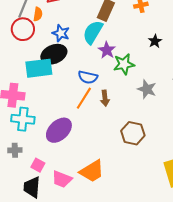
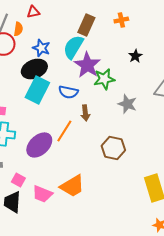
purple star: (107, 50) -> (87, 65), size x1.5
cyan rectangle: (39, 68) -> (37, 90), moved, turned -56
orange line: (84, 98) -> (64, 131), moved

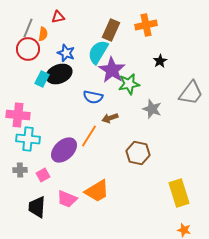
orange cross: (121, 20) -> (146, 25), size x1.5
cyan rectangle: (37, 90) -> (42, 79), moved, size x0.6
brown arrow: (85, 113) -> (110, 118), turned 77
pink square: (18, 180) -> (43, 175), moved, turned 32

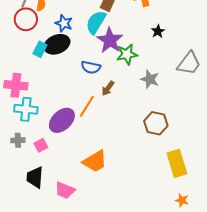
brown arrow: (110, 118) -> (108, 88), turned -35
brown hexagon: (138, 153) -> (156, 123), moved
pink trapezoid: (67, 199) -> (65, 190), moved

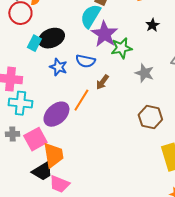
blue star: (64, 23) -> (58, 67), moved
pink square: (41, 145) -> (35, 139), size x1.6
orange trapezoid: (95, 161) -> (53, 155), moved, turned -68
black trapezoid: (35, 177) -> (42, 171), moved, turned -125

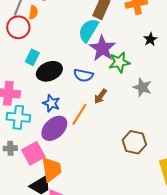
black ellipse: (51, 38) -> (49, 71), moved
blue star: (58, 67) -> (51, 103), moved
brown hexagon: (150, 117) -> (134, 142), moved

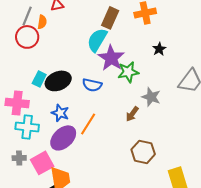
cyan rectangle: (32, 57) -> (39, 79), moved
brown arrow: (100, 96) -> (132, 114), moved

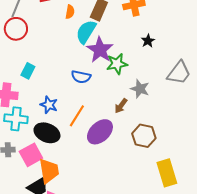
orange semicircle: (42, 22) -> (70, 12), moved
black ellipse: (58, 81) -> (47, 133), moved, turned 45
purple ellipse: (63, 138) -> (100, 132), moved
brown hexagon: (143, 152) -> (144, 136), moved

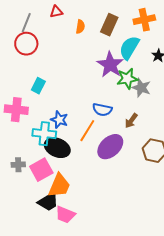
cyan semicircle: (86, 32) -> (129, 48), moved
blue semicircle: (81, 77) -> (102, 110), moved
gray star: (140, 89) -> (141, 88), moved
cyan cross: (16, 119) -> (44, 134), moved
orange trapezoid: (49, 171) -> (59, 186), turned 32

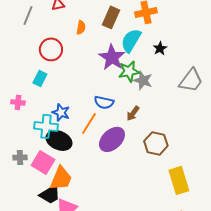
orange semicircle: (80, 27) -> (81, 27), moved
red circle: (26, 44) -> (51, 49), moved
pink cross: (16, 110) -> (18, 102), size x0.6
pink square: (41, 170) -> (43, 162), turned -30

